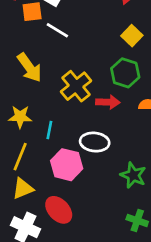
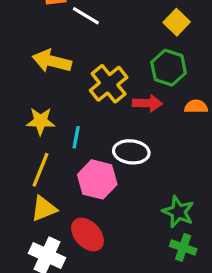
yellow arrow: (29, 68) -> (52, 61), turned 140
green star: (133, 175) -> (178, 212), moved

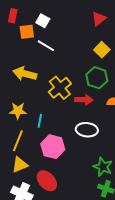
white ellipse: (131, 152) -> (87, 130), moved

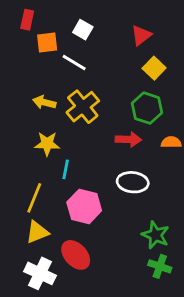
red triangle: (99, 19) -> (141, 35), moved
white square: (43, 21) -> (83, 30), moved
yellow arrow: (25, 74) -> (44, 102), size x0.7
yellow cross: (60, 88) -> (83, 107), moved
yellow star: (18, 111) -> (47, 144), moved

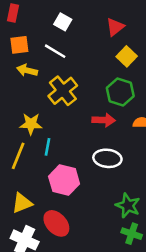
orange square: (47, 42) -> (19, 45), moved
yellow arrow: (44, 102) -> (27, 70), moved
yellow line: (34, 198) -> (18, 156), moved

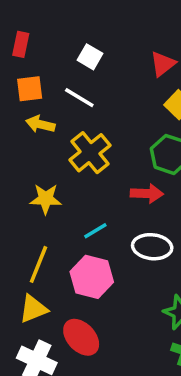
cyan line: (47, 147) -> (95, 231), moved, turned 48
yellow line: (18, 156) -> (39, 264), moved

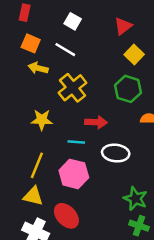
orange square: (30, 89) -> (31, 43), turned 30
red arrow: (147, 193) -> (96, 122), moved
cyan line: (95, 231) -> (76, 142), turned 35
yellow triangle: (33, 309) -> (33, 196), turned 35

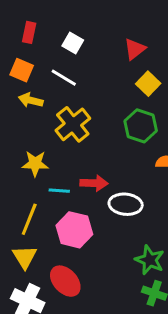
red rectangle: (25, 13) -> (29, 32), moved
red arrow: (96, 122) -> (94, 183), moved
cyan line: (76, 142) -> (59, 191), moved
yellow triangle: (33, 196) -> (25, 257), turned 45

